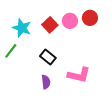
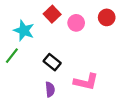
red circle: (90, 18) -> (107, 17), moved
red square: (50, 25) -> (52, 14), moved

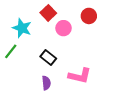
red circle: (107, 17) -> (89, 16), moved
pink circle: (76, 23) -> (63, 28), moved

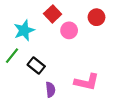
cyan star: (22, 28) -> (24, 30), turned 30
black rectangle: (48, 58) -> (36, 65), moved

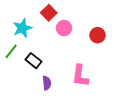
red circle: (97, 17) -> (98, 35), moved
pink L-shape: (87, 82) -> (80, 76), turned 85

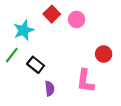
pink circle: (64, 28) -> (77, 19), moved
red circle: (98, 35) -> (104, 54), moved

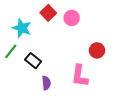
cyan star: (24, 30) -> (22, 28), turned -30

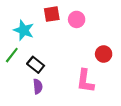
red square: (48, 13) -> (52, 14), turned 35
purple semicircle: (46, 83) -> (38, 86), moved

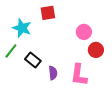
pink circle: (77, 19) -> (84, 32), moved
purple semicircle: (38, 86) -> (53, 73), moved

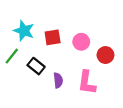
red square: (48, 13) -> (53, 37), moved
pink circle: (84, 32) -> (81, 42), moved

